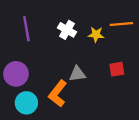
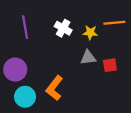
gray triangle: (77, 74) -> (88, 58), moved

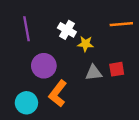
yellow star: (90, 33) -> (85, 44), moved
gray triangle: (88, 58) -> (94, 73), moved
purple circle: (15, 70) -> (44, 66), moved

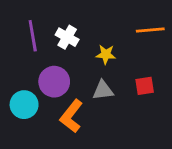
white cross: (67, 30) -> (67, 37), moved
gray triangle: (94, 73) -> (103, 90), moved
cyan circle: (26, 103) -> (24, 105), moved

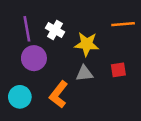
yellow star: (106, 54) -> (87, 44), size x1.5
purple circle: (54, 82) -> (34, 58), moved
cyan circle: (24, 105) -> (20, 97), moved

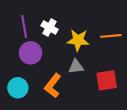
orange line: (123, 24) -> (111, 36), moved
red square: (118, 70) -> (107, 80), moved, size x1.5

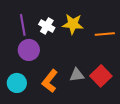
yellow star: (78, 40) -> (73, 24), moved
gray triangle: (76, 67) -> (77, 75), moved
red square: (107, 80) -> (101, 76), turned -35

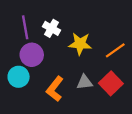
yellow star: (73, 24) -> (80, 44), moved
orange line: (105, 34) -> (115, 50), moved, turned -30
cyan circle: (17, 83) -> (19, 77), moved

